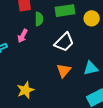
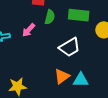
cyan triangle: (91, 68) -> (81, 80), moved

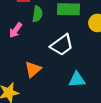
orange triangle: (62, 76) -> (33, 69), moved

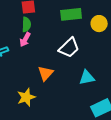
green semicircle: (37, 14) -> (26, 24), moved

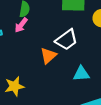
orange triangle: (46, 73) -> (48, 56), moved

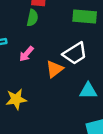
pink arrow: (21, 25) -> (26, 54), moved

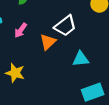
yellow star: (16, 99) -> (15, 73), turned 30

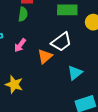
cyan triangle: (81, 59) -> (75, 73), turned -35

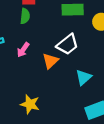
yellow star: (14, 84) -> (30, 104), moved

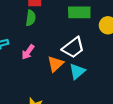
cyan triangle: (83, 77) -> (77, 71), moved

